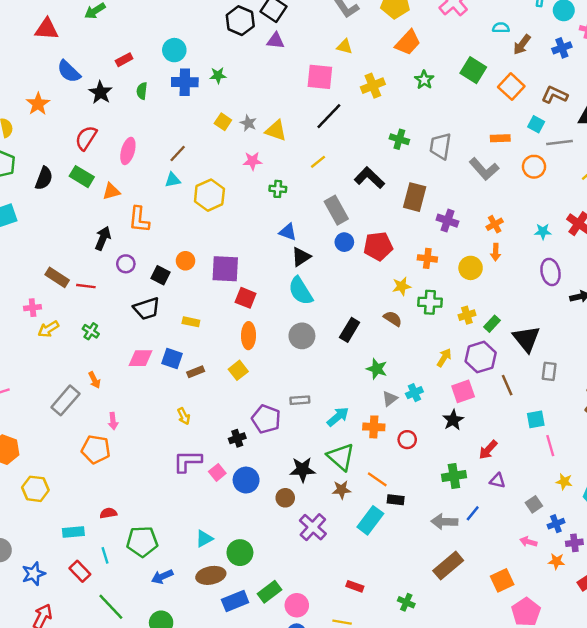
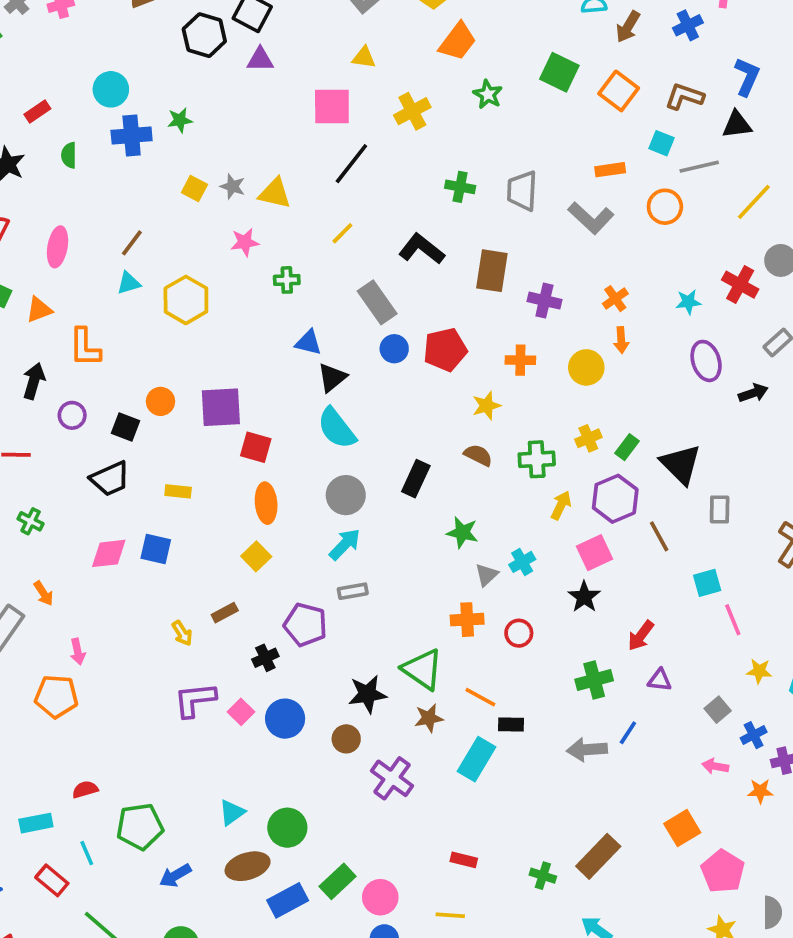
green cross: (430, 302) -> (537, 459), moved
brown rectangle: (196, 372) -> (225, 613), moved
cyan arrow: (338, 417) -> (345, 544), moved
brown rectangle: (448, 566) -> (598, 856), moved

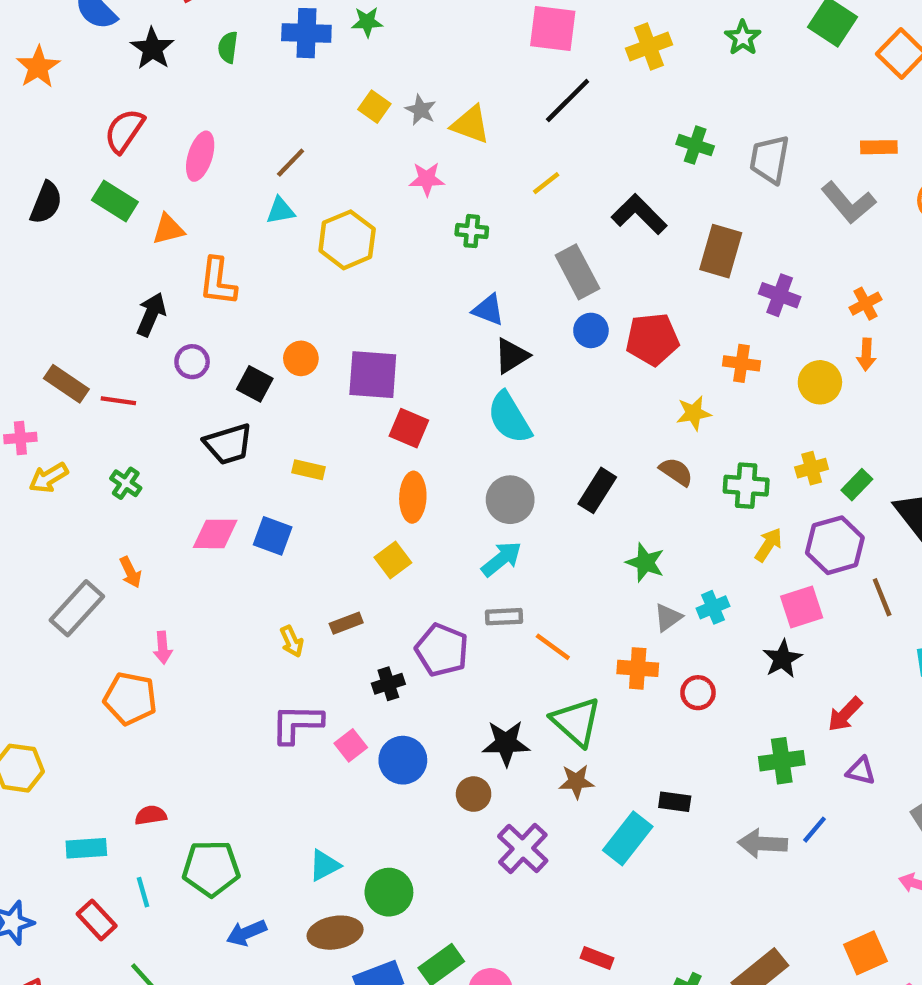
orange line: (480, 697) -> (553, 647), moved

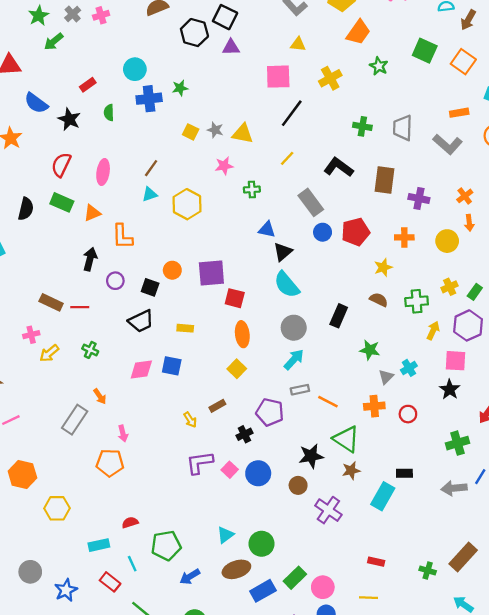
pink square: (802, 607) -> (456, 361), turned 30

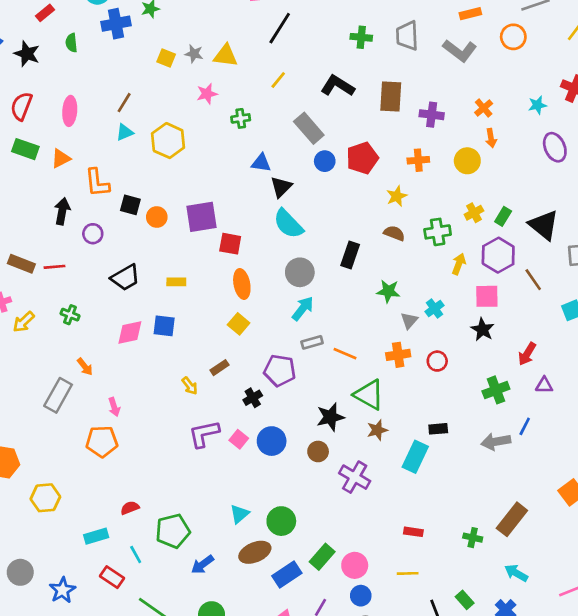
black square: (150, 287) -> (130, 205), moved

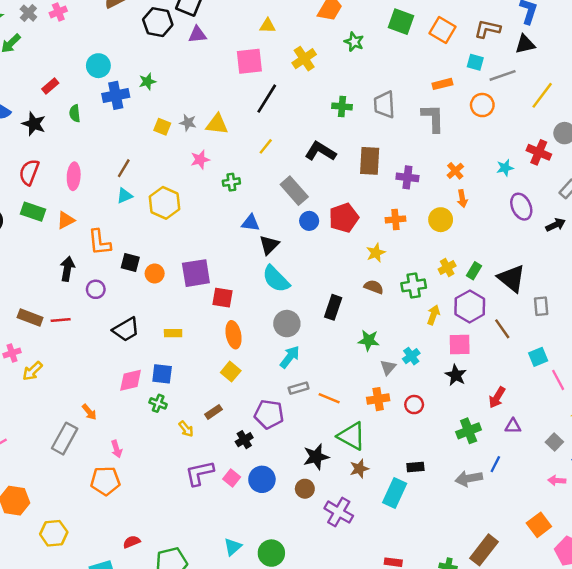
gray L-shape: (460, 51) -> (433, 118), turned -128
green cross: (70, 315) -> (158, 403), moved

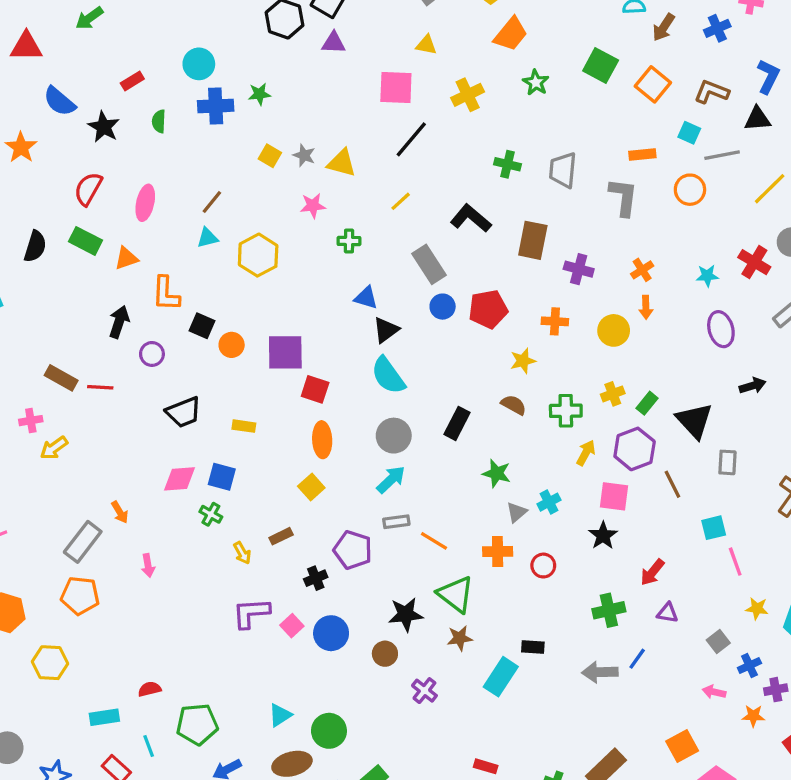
black arrow: (556, 225) -> (753, 386), moved
orange pentagon: (105, 481) -> (80, 596), moved
purple cross: (339, 512) -> (424, 691), size x0.7

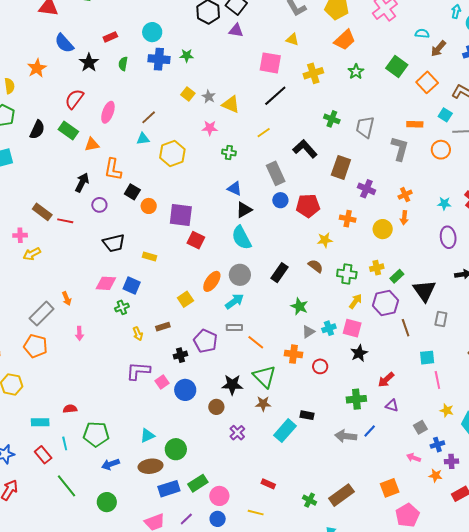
orange ellipse: (322, 440) -> (212, 281), moved, turned 30
pink square: (614, 496) -> (352, 328), moved
green cross: (211, 514) -> (122, 307), turned 32

